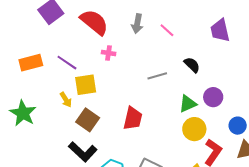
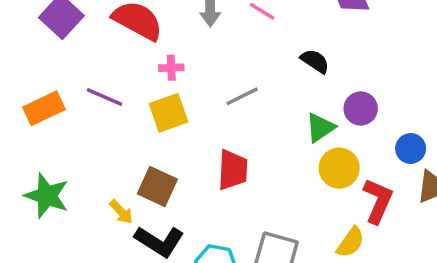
gray line: (157, 76) -> (242, 96), moved
yellow square: (86, 85) -> (169, 113), moved
yellow arrow: (66, 100) -> (121, 212), moved

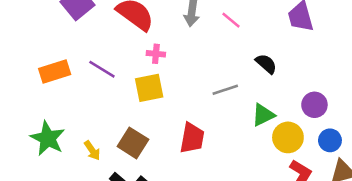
gray line: (242, 96) -> (225, 90), moved
purple circle: (361, 108) -> (314, 105), moved
yellow circle: (339, 168) -> (288, 137), moved
yellow arrow: (121, 212) -> (92, 151), moved

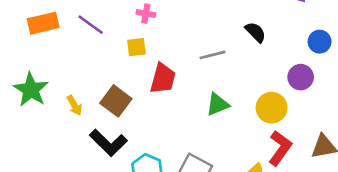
yellow square: (149, 88) -> (136, 47), size x0.7
green triangle: (263, 115) -> (218, 104), moved
red trapezoid: (192, 138) -> (163, 79), moved
blue circle: (330, 140) -> (320, 42), moved

